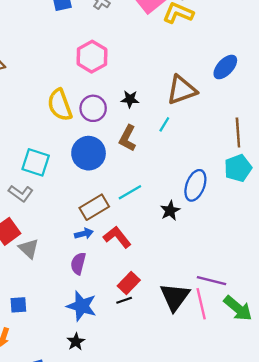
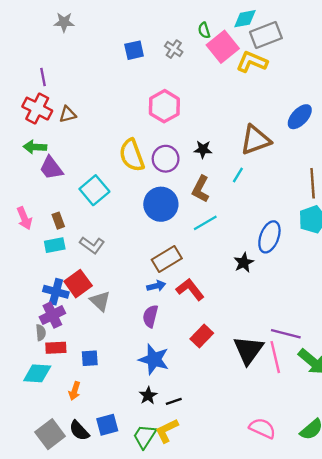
cyan square: (36, 162) -> (94, 190), moved, turned 32
cyan line: (130, 192) -> (205, 223), moved
black line: (124, 300) -> (174, 401), moved

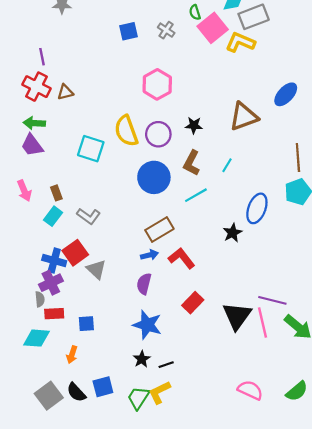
purple trapezoid: (51, 168) -> (32, 145), moved
cyan line: (238, 175) -> (227, 165), moved
cyan square: (94, 190) -> (91, 149), moved, turned -32
cyan rectangle: (55, 245) -> (53, 216), turned -42

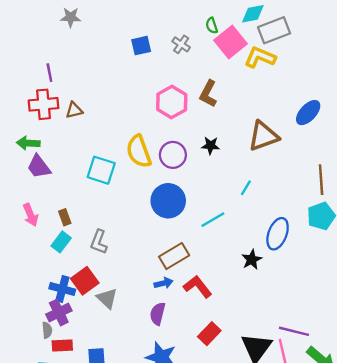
red cross: (36, 87) -> (44, 104), turned -32
green arrow: (34, 123) -> (28, 143), moved
brown L-shape: (192, 163) -> (208, 94), moved
gray L-shape: (89, 216) -> (99, 242), turned 75

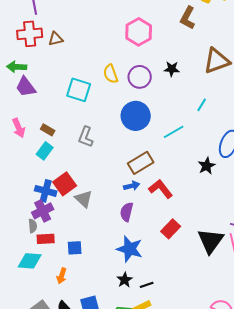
brown L-shape: (208, 94) -> (188, 18), moved
yellow semicircle: (139, 151) -> (111, 74), size x0.7
brown rectangle: (65, 217) -> (48, 130), turned -40
gray L-shape: (99, 242) -> (86, 137), moved

